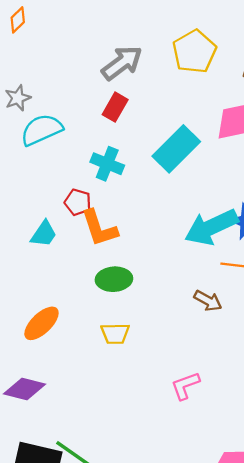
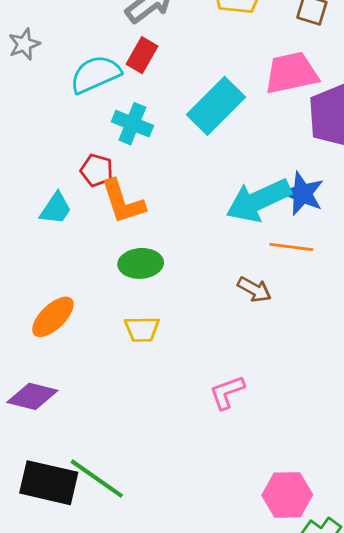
cyan semicircle: (41, 130) -> (95, 74), moved

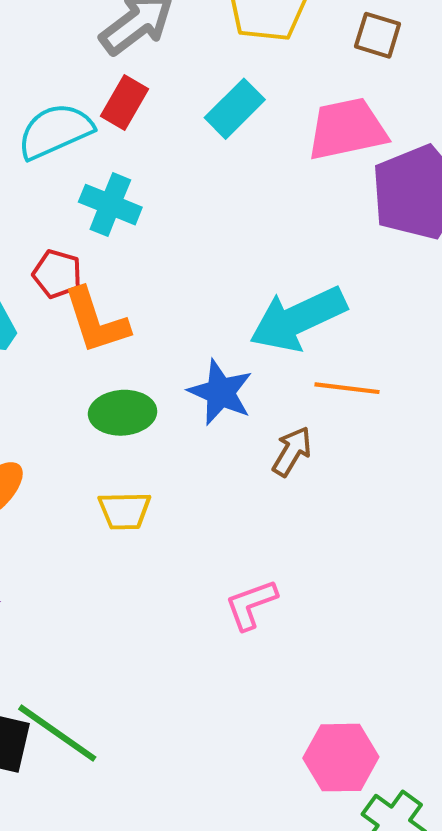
cyan rectangle: (216, 106) -> (235, 109), moved, size x0.7
blue star: (302, 194) -> (220, 392), moved
brown arrow: (254, 289) -> (292, 451), turned -88

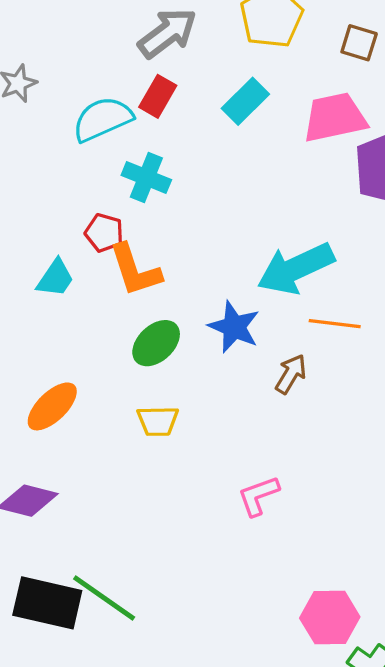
green ellipse: (123, 413) -> (156, 343), turned -39

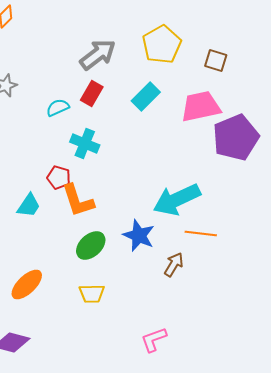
cyan semicircle: (103, 119) -> (58, 108), size x0.6

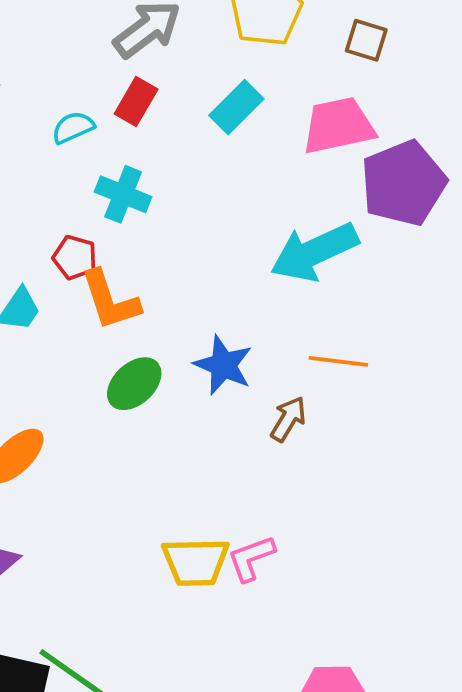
cyan arrow: (177, 200) -> (314, 252), moved
yellow trapezoid: (92, 294) -> (195, 562), moved, size x1.4

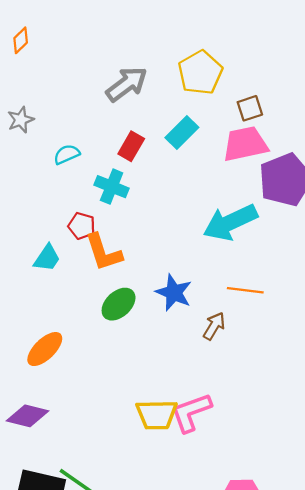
brown square: (366, 40) -> (250, 108), moved, turned -35
red rectangle: (136, 101) -> (131, 146), moved
cyan semicircle: (73, 127) -> (67, 154), moved
pink L-shape: (251, 558) -> (191, 412), size x1.4

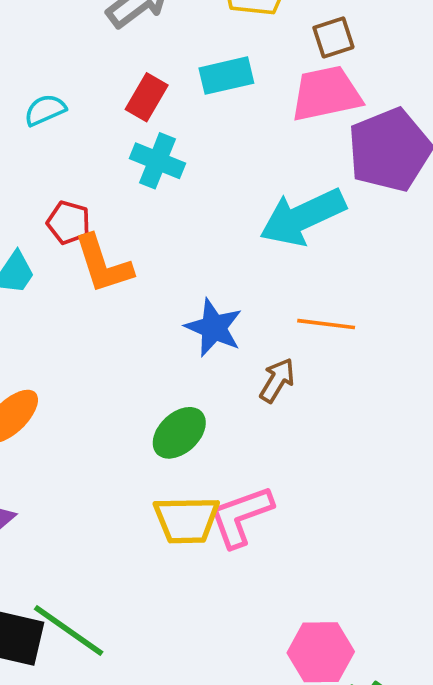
cyan rectangle: (182, 132) -> (226, 76), turned 32
cyan cross: (112, 187) -> (157, 161), moved
green ellipse: (119, 304) -> (179, 433), moved

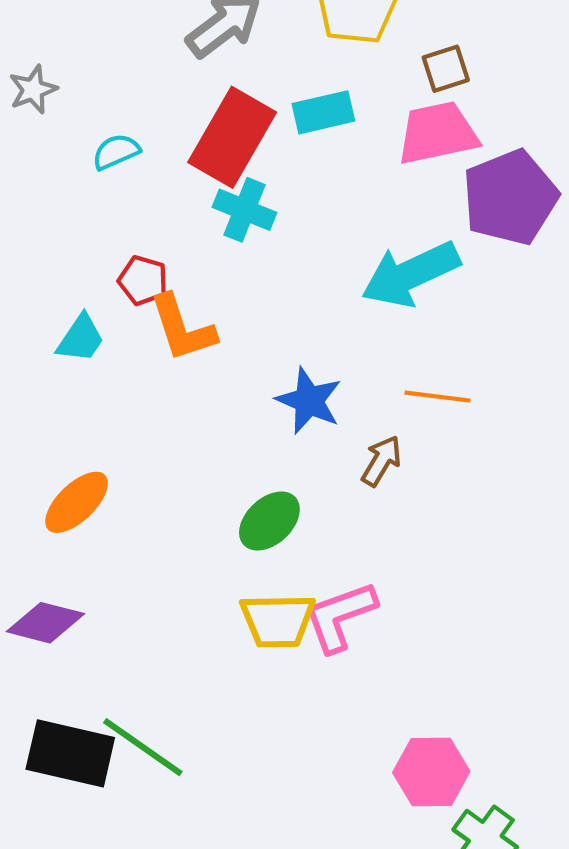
red rectangle: (147, 97) -> (232, 137), size x1.8

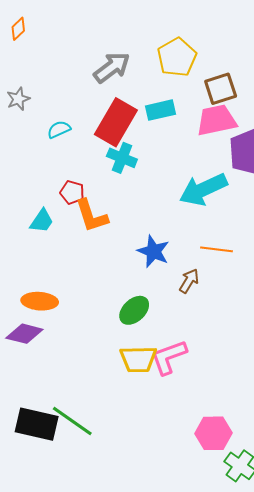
brown square: (446, 69) -> (221, 89), size x1.4
orange ellipse: (77, 502) -> (40, 301), turned 48
purple diamond: (45, 623) -> (24, 334), moved

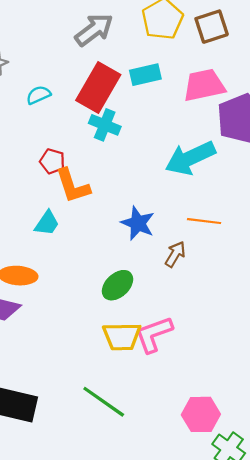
brown square: (221, 89) -> (212, 27), moved
cyan trapezoid: (42, 221) -> (47, 223), moved
green line: (72, 421) -> (104, 402), moved

